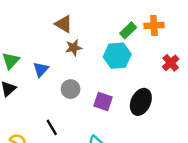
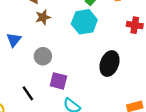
red cross: (171, 63) -> (135, 25), turned -35
purple square: (103, 101) -> (58, 81), moved

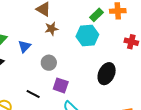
black line: (28, 93) -> (33, 94), turned -32

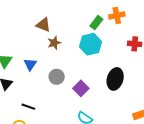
purple square: (61, 85) -> (81, 88), moved, turned 35
black line: (33, 94) -> (28, 107), moved

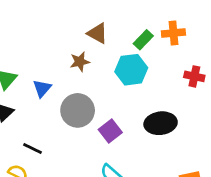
brown triangle: (43, 25) -> (97, 33), moved
gray circle: (57, 77) -> (78, 110), size x1.5
black ellipse: (115, 79) -> (161, 123), turned 60

